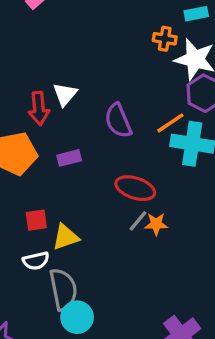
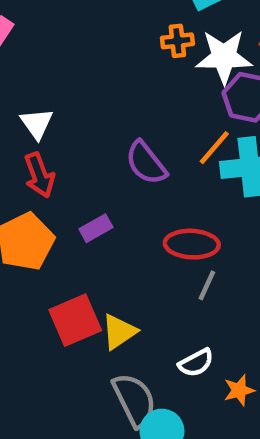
white triangle: (65, 94) -> (37, 124), moved
red square: (36, 220) -> (75, 320), size x1.6
orange star: (156, 224) -> (239, 390), moved
white semicircle: (36, 261) -> (196, 363), moved

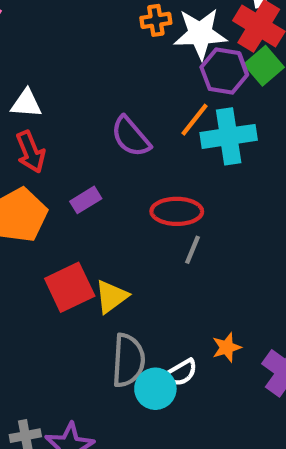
white triangle: (37, 124) -> (26, 103), turned -48
white semicircle: (196, 363) -> (181, 373), moved
gray semicircle: (134, 400) -> (128, 360), turned 32

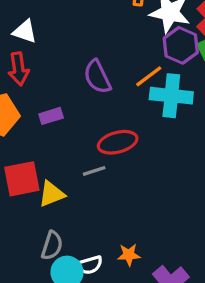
red ellipse: (177, 211) -> (118, 142), turned -30
gray line: (192, 250) -> (94, 171), moved, turned 35
gray semicircle: (128, 360) -> (52, 245), size x0.7

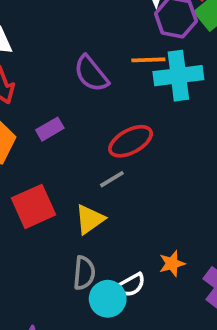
orange line: (149, 76) -> (148, 60), turned 48
yellow triangle: (52, 194) -> (90, 219), moved

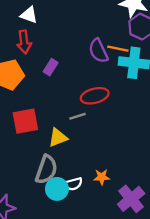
purple semicircle: (91, 74) -> (98, 51), moved
purple rectangle: (50, 129) -> (51, 67), moved, turned -42
gray semicircle: (84, 273) -> (46, 170), size x1.4

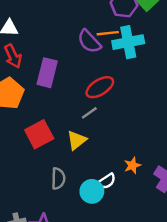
purple rectangle: (51, 67) -> (47, 73), size x1.6
gray semicircle: (46, 170) -> (58, 179), moved, size x0.7

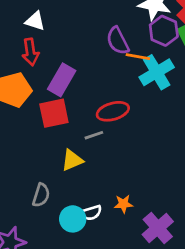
purple semicircle: (89, 41) -> (118, 41), moved
cyan cross: (128, 42) -> (157, 72), turned -36
red square: (39, 134) -> (54, 113), moved

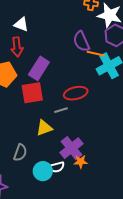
purple cross: (158, 228) -> (72, 148), moved

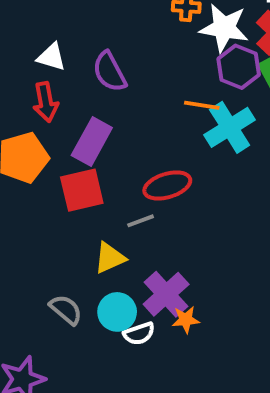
purple semicircle: (81, 41) -> (110, 72), moved
gray semicircle: (20, 153) -> (66, 310), turned -66
cyan circle: (43, 171) -> (117, 312), moved

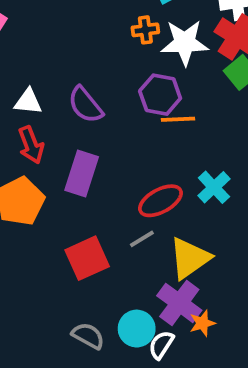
purple hexagon: (239, 67) -> (160, 95), moved
cyan cross: (230, 127) -> (214, 187), moved, size x0.7
red square: (82, 190) -> (87, 258), moved
yellow triangle: (110, 258) -> (190, 258), moved, size x1.4
white semicircle: (139, 334) -> (161, 345), turned 152

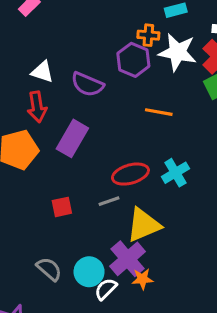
purple hexagon: (160, 95) -> (133, 60), moved
purple semicircle: (85, 105) -> (87, 84), turned -40
red square: (87, 258) -> (62, 207), size x0.6

